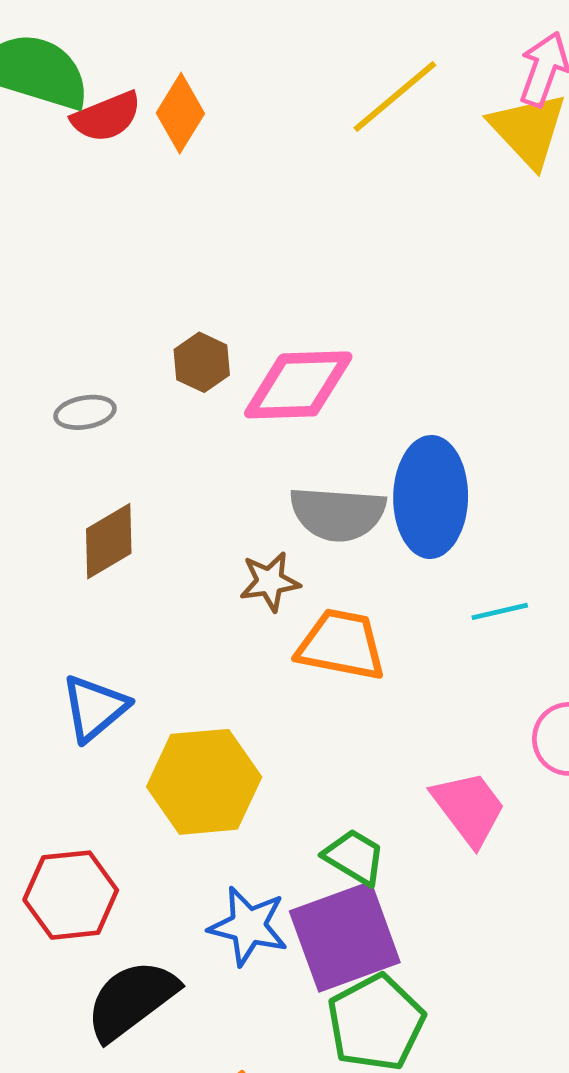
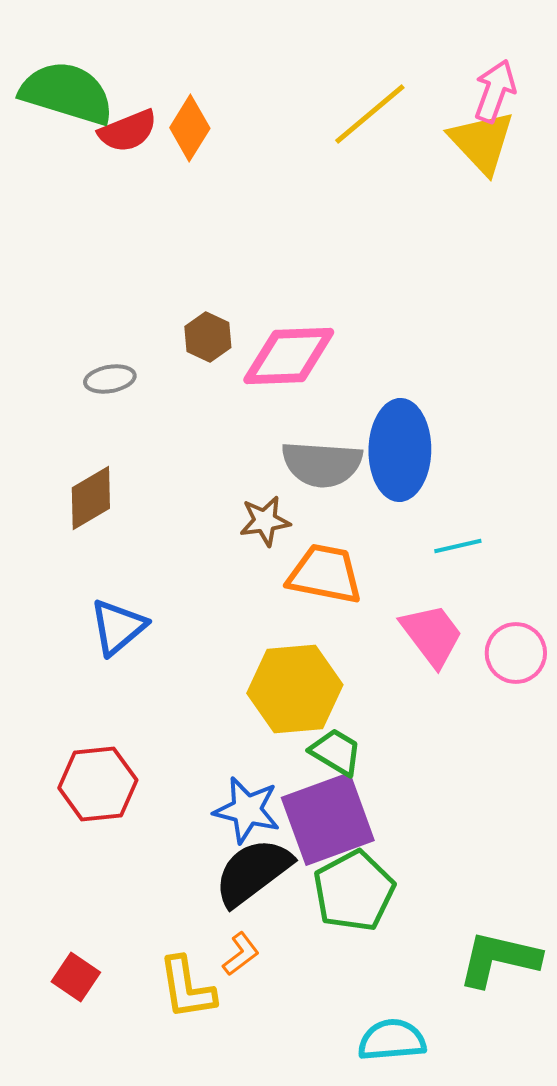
brown diamond: (109, 541) -> (91, 498), moved
yellow hexagon: (204, 782) -> (295, 689), moved
pink trapezoid: (469, 808) -> (432, 635), moved
black semicircle: (131, 1000) -> (253, 872), moved

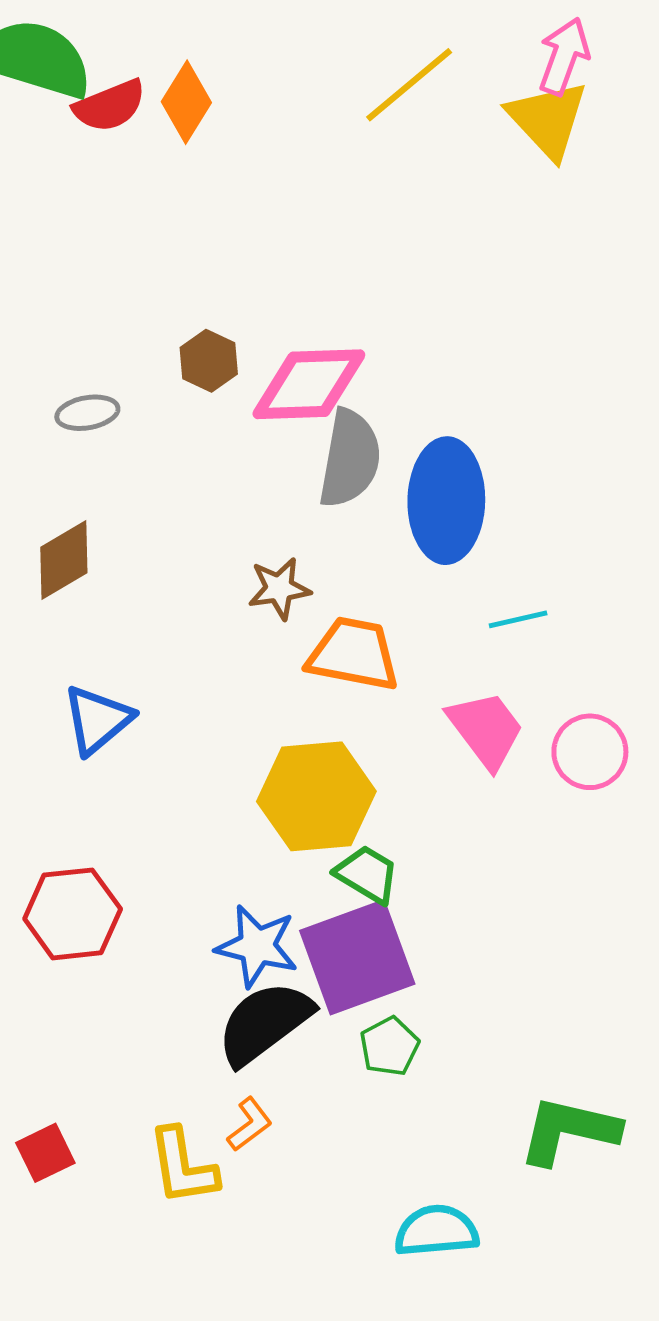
gray semicircle: (322, 464) -> (350, 459), moved, turned -84
green pentagon: (354, 891) -> (389, 1046), size x0.6
red square: (76, 977) -> (45, 1153), turned 30

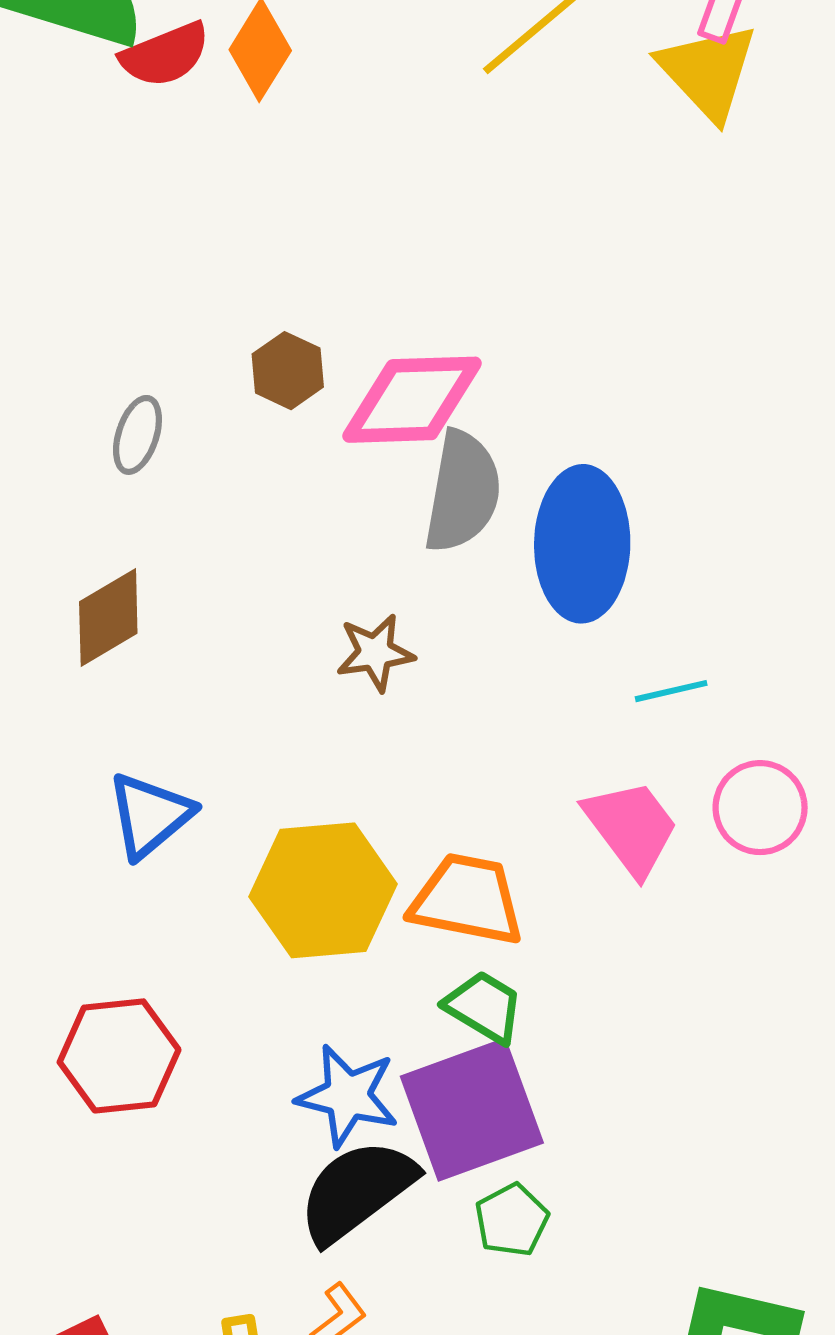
gray ellipse: (87, 413) -> (137, 435), turned -62
orange trapezoid: (354, 654) -> (467, 900), moved
pink circle: (590, 752) -> (760, 808), moved
yellow hexagon: (316, 796) -> (323, 890), moved

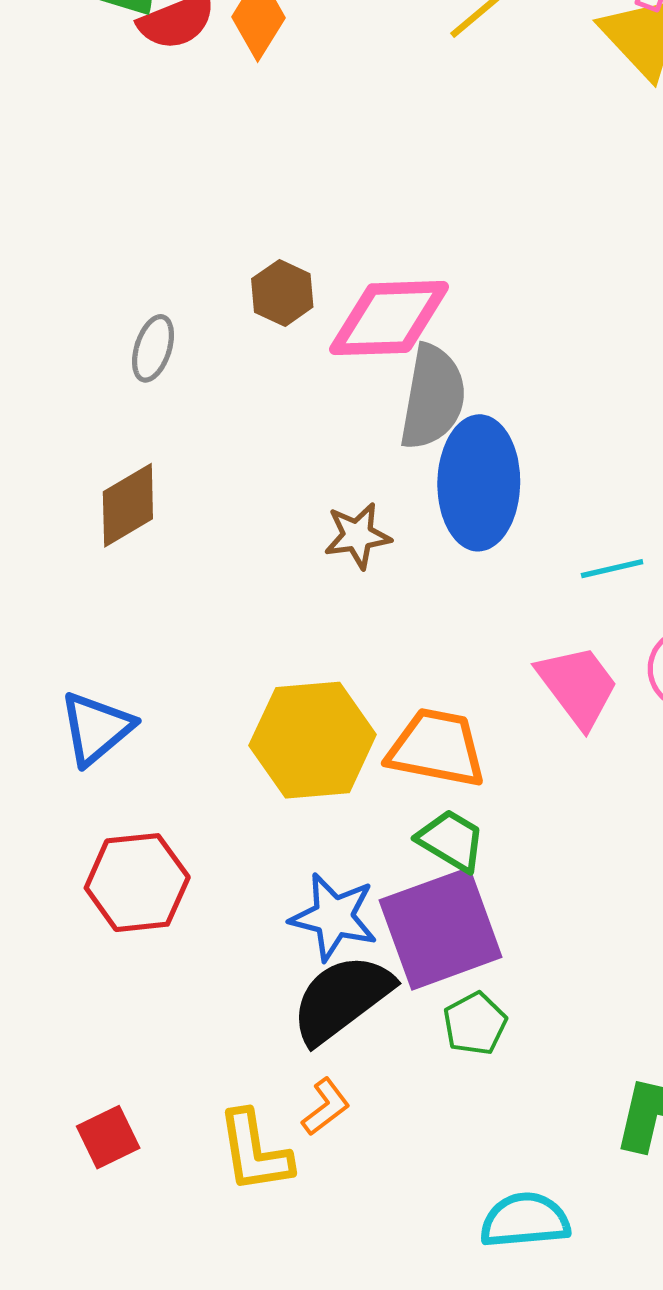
blue ellipse: (582, 544) -> (479, 483), moved
blue triangle: (150, 815) -> (96, 728), moved

